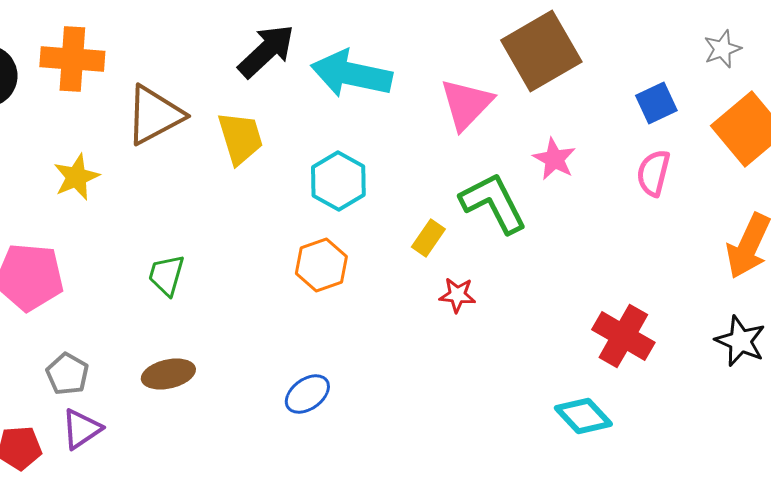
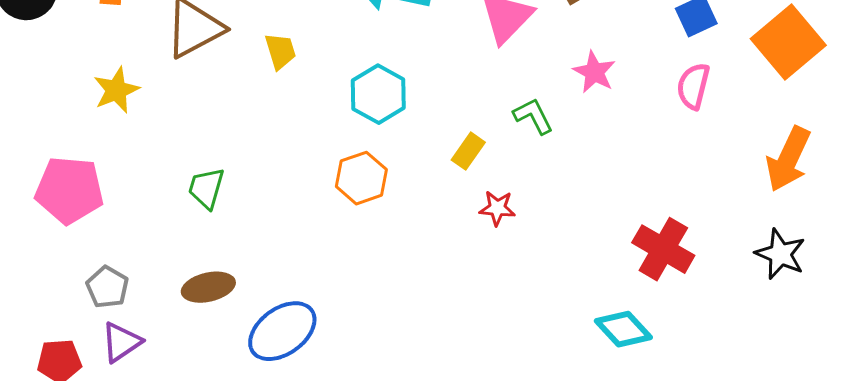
yellow trapezoid: (240, 138) -> (280, 51), size x0.7
green L-shape: (493, 203) -> (533, 116), size x0.6
blue ellipse: (307, 394) -> (282, 331), moved, size x1.5

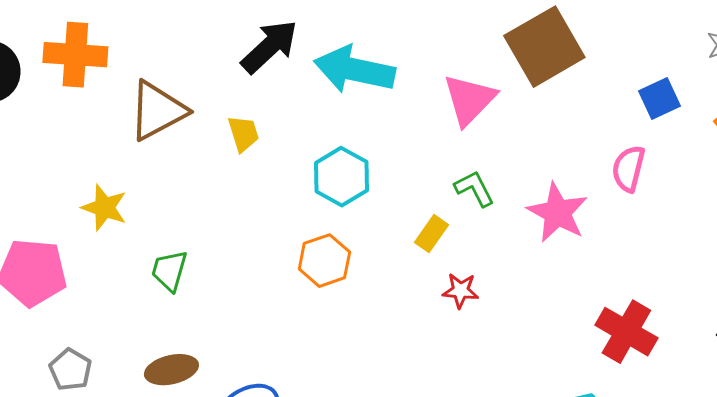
pink star: (594, 72) -> (557, 213), moved, size x1.4
pink semicircle: (693, 86) -> (628, 169), moved
yellow star: (116, 90) -> (104, 208), moved, turned -30
green L-shape: (533, 116) -> (474, 189), moved

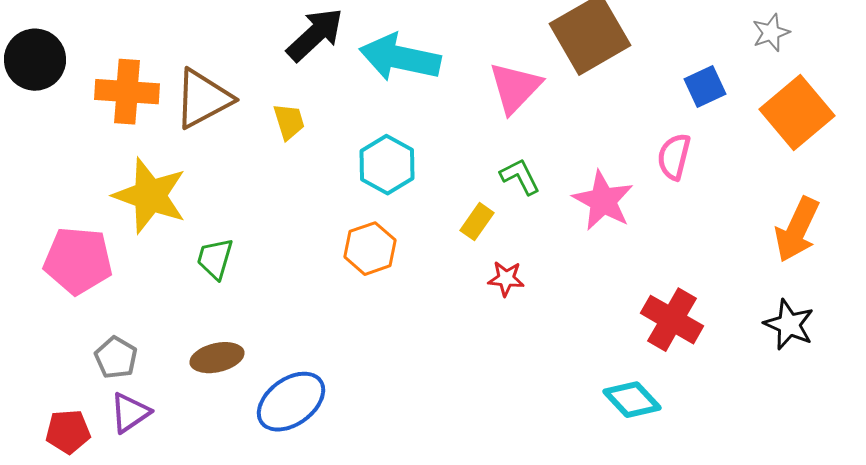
orange cross: (75, 55) -> (127, 92), moved
yellow star: (104, 208) -> (150, 196), size x1.6

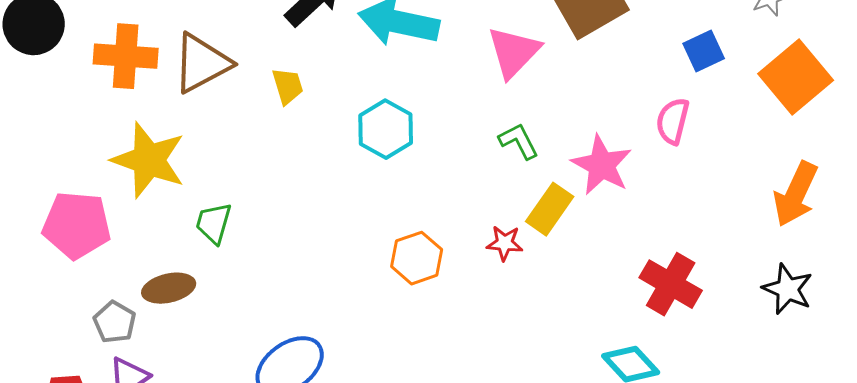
yellow rectangle: (477, 222) -> (550, 209), moved, size x1.4
orange hexagon: (370, 249) -> (417, 258), moved
brown ellipse: (217, 358) -> (169, 288), moved

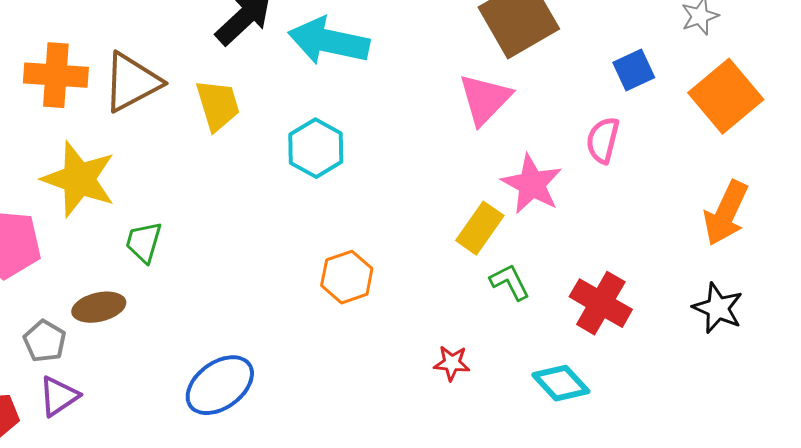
pink triangle: (514, 52) -> (485, 99), moved
yellow trapezoid: (288, 86) -> (218, 105), size x1.4
green L-shape: (519, 141) -> (510, 282), moved
red star: (505, 243) -> (452, 363), moved

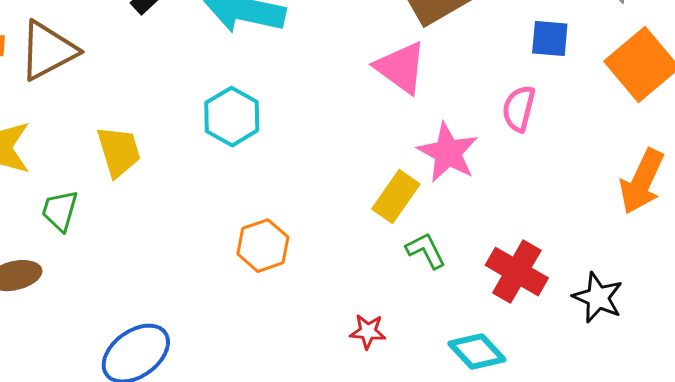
blue square: (634, 70) -> (550, 39), turned 30
pink triangle: (485, 99) -> (401, 68), turned -38
yellow trapezoid: (218, 105) -> (119, 152), moved
black star: (718, 308) -> (598, 298), moved

